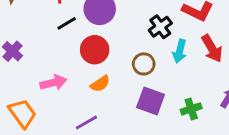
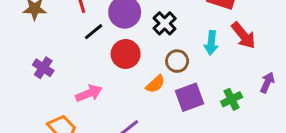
black cross: (160, 27) -> (165, 23), moved
orange semicircle: (100, 84) -> (155, 84), moved
purple square: (151, 101) -> (189, 97), turned -32

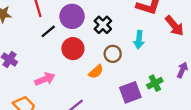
red arrow: (243, 35) -> (174, 26), moved
purple square: (189, 97) -> (130, 92), moved

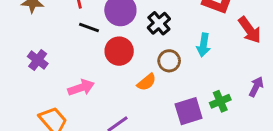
black line: (48, 31) -> (89, 27), turned 56

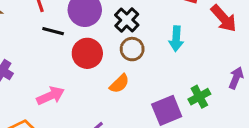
brown circle: (169, 61) -> (132, 49), moved

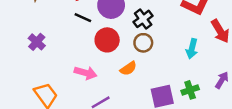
cyan arrow: (176, 39) -> (192, 49), moved
pink arrow: (51, 96) -> (86, 73), moved, turned 30

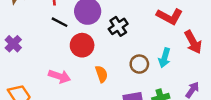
brown circle: (143, 43) -> (139, 64), moved
orange semicircle: (128, 68) -> (101, 74), turned -77

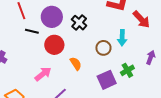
pink arrow: (59, 76) -> (43, 74), turned -42

